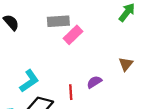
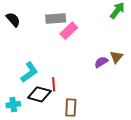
purple semicircle: (94, 82) -> (101, 62), moved
red line: (71, 92) -> (54, 84), moved

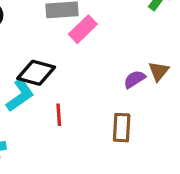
black diamond: (39, 94) -> (36, 73), moved
brown rectangle: (71, 108) -> (122, 128), moved

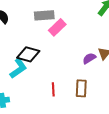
red line: (59, 115) -> (53, 89), moved

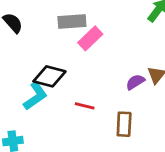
red line: (53, 89) -> (85, 106), moved, turned -72

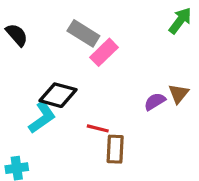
gray rectangle: (72, 21) -> (83, 33), turned 36
brown rectangle: (124, 124) -> (115, 149), moved

